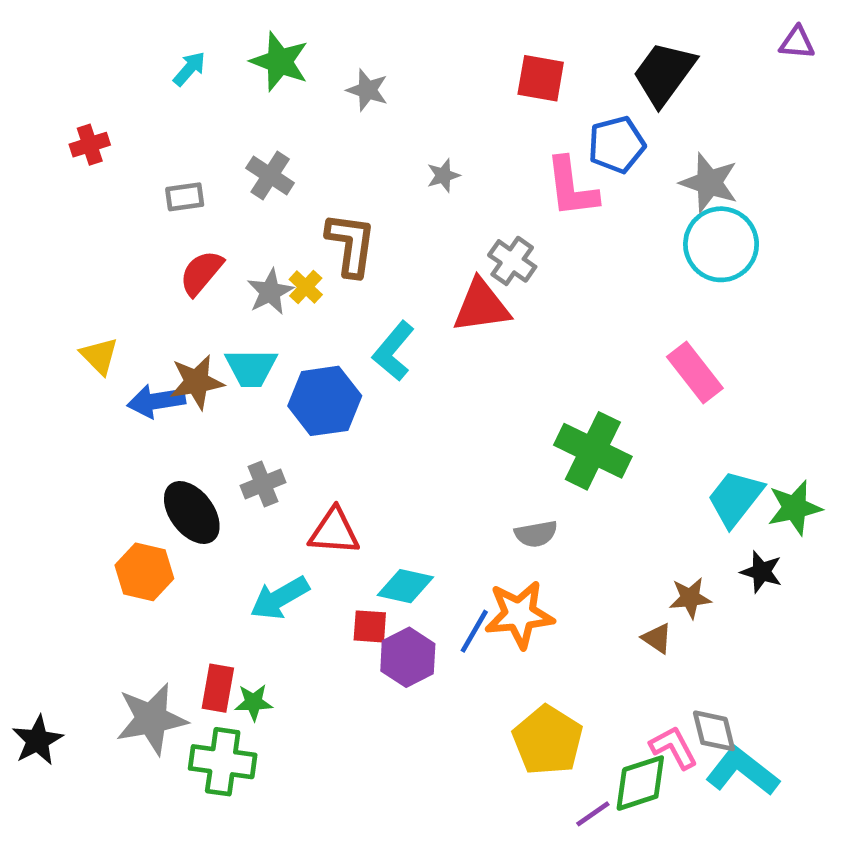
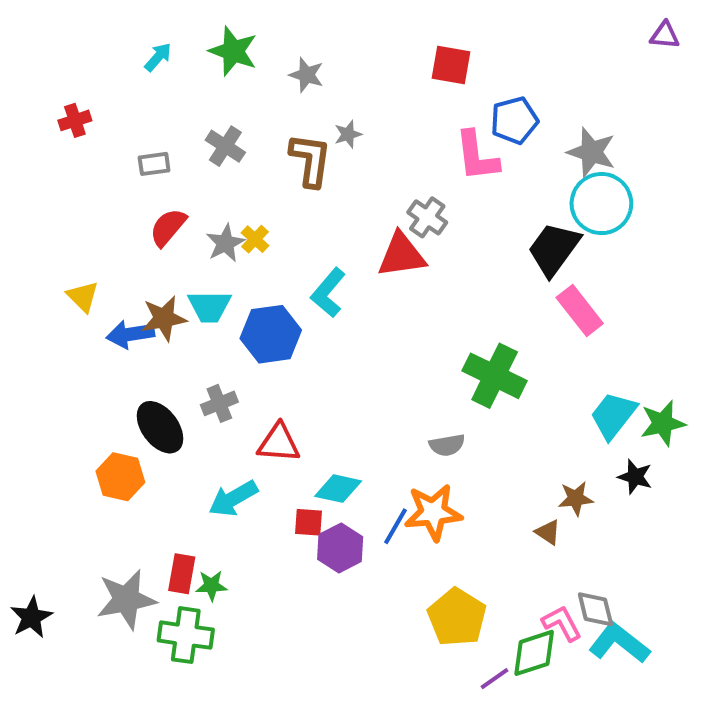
black trapezoid: (664, 73) -> (554, 249), moved
gray star: (443, 175) -> (348, 134), moved
brown L-shape: (351, 244) -> (310, 160), moved

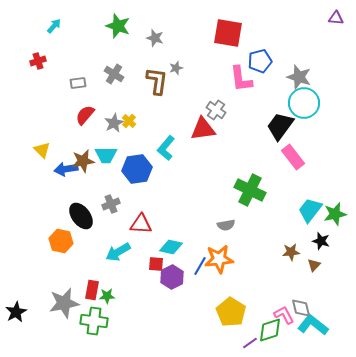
cyan arrow: (158, 57) -> (54, 26), moved
red square: (451, 65) -> (228, 33), size x1.4
brown triangle: (548, 532) -> (314, 265), moved, turned 40

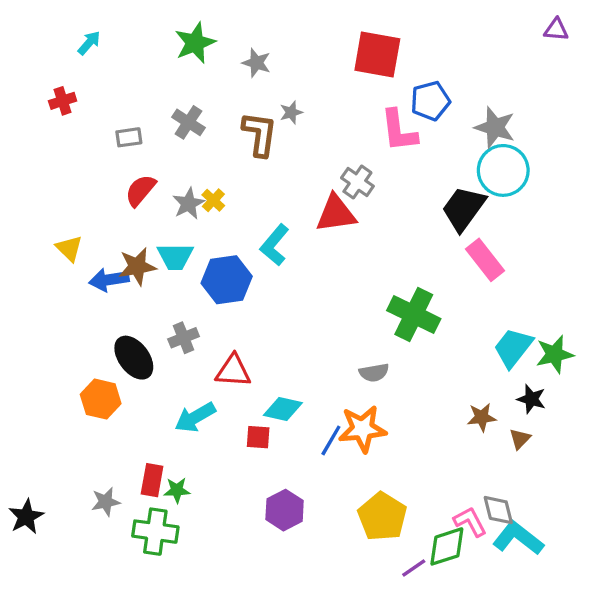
green star: (118, 26) -> (195, 43), turned 30
purple hexagon: (172, 277) -> (285, 510), moved
gray star: (64, 303) -> (106, 502), size x0.6

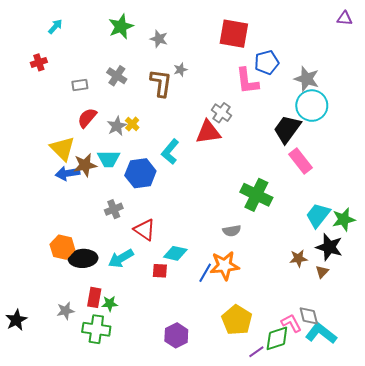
yellow triangle: (69, 248) -> (62, 149), moved, size x1.5
black ellipse: (134, 358) -> (83, 258), moved, turned -56
red triangle: (233, 371) -> (145, 230), turned 30
black star: (531, 399) -> (329, 247), size x1.5
purple hexagon: (285, 510) -> (176, 335), moved

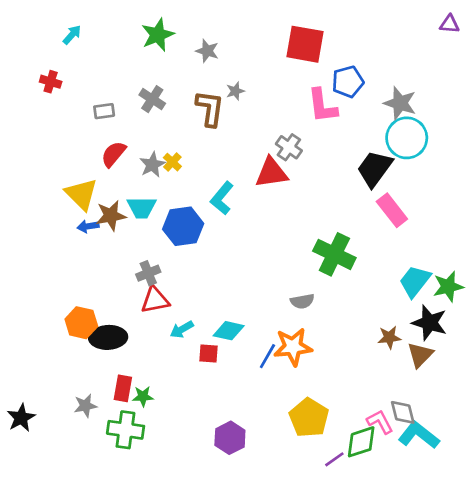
red cross: (39, 62) -> (51, 82), turned 35
blue arrow: (68, 173) -> (88, 226), size x0.7
red triangle: (145, 230) -> (155, 300), moved, turned -45
cyan arrow: (121, 258) -> (182, 329), moved, size x0.7
brown triangle: (322, 272) -> (420, 355), size x1.5

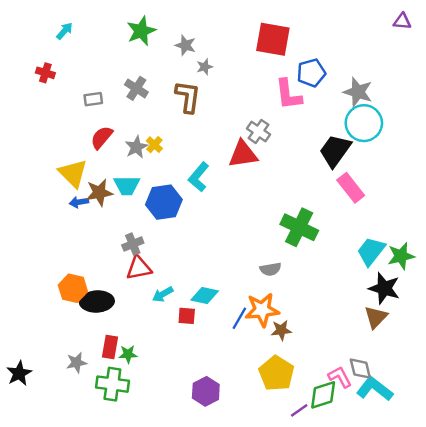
gray star: (235, 91) -> (205, 67), moved
brown star: (389, 337) -> (281, 330), moved

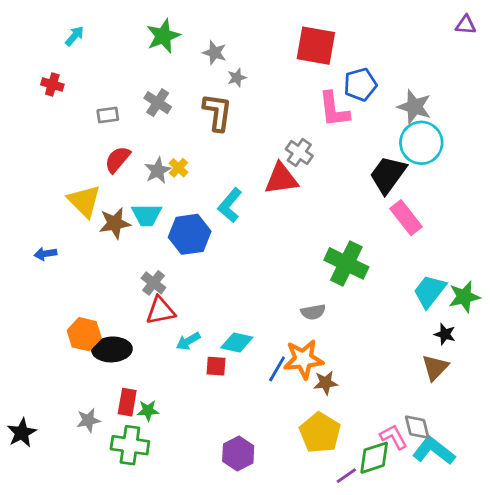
blue arrow: (79, 202) -> (45, 254), moved
gray cross: (133, 244) -> (154, 283), turned -30
black star: (384, 288) -> (445, 334), size x0.6

